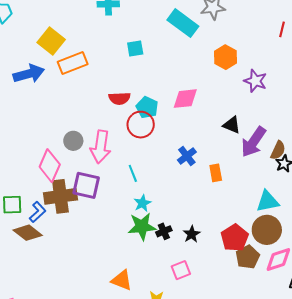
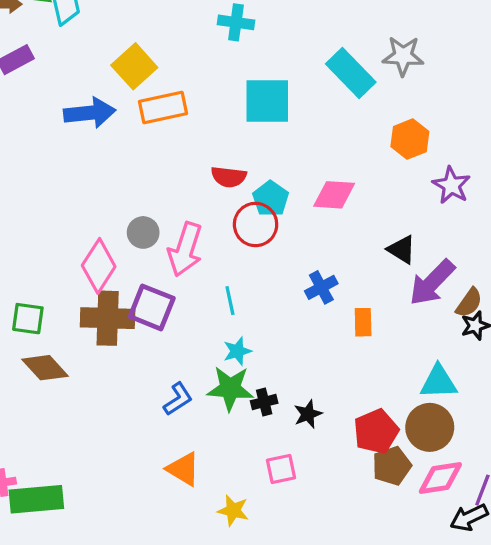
cyan square: (135, 49) -> (267, 101), size x1.8
blue L-shape: (38, 212) -> (178, 399), moved

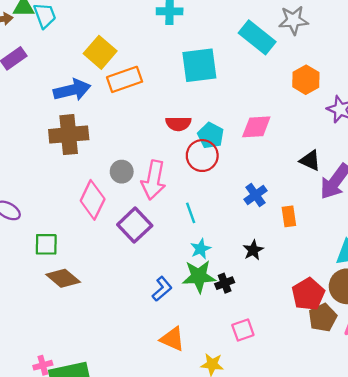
purple square: (152, 307) -> (135, 225), turned 32
brown cross: (108, 318) -> (69, 135), moved
black star: (308, 414) -> (253, 250), moved

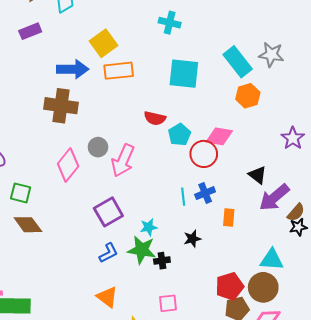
orange hexagon: (306, 80) -> (248, 96), moved
red circle: (202, 156) -> (204, 154), moved
cyan line: (191, 213) -> (183, 197), moved
purple square: (135, 225) -> (108, 212), moved

